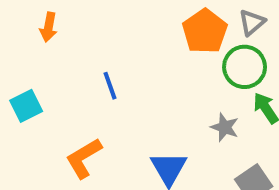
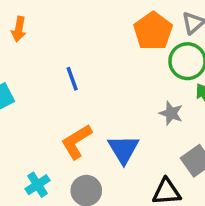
orange L-shape: (84, 158) -> (76, 142), moved

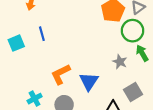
blue line: (72, 79) -> (42, 34), moved

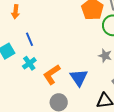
cyan cross: (35, 99) -> (29, 63), moved

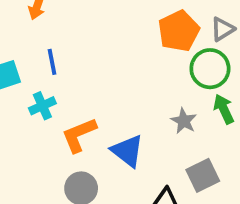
blue triangle: (79, 78) -> (127, 151), turned -30

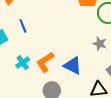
cyan cross: (42, 106) -> (23, 63), moved

